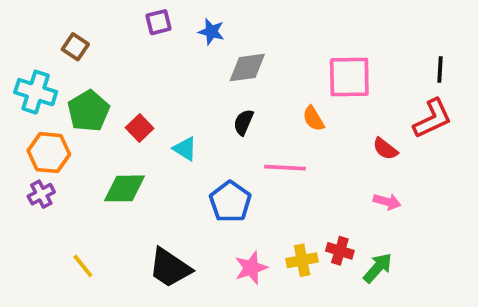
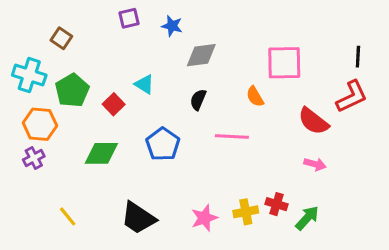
cyan triangle: (185, 149) -> (144, 84), moved
red semicircle: (385, 149) -> (313, 121), size x1.5
blue pentagon: (230, 202) -> (163, 144), moved

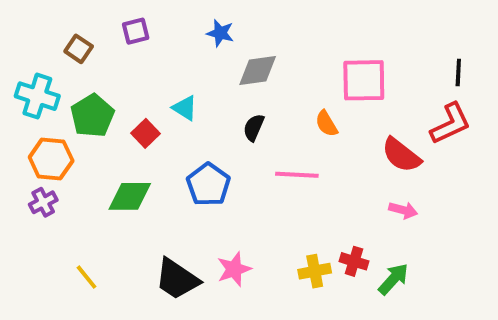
purple square: (129, 18) -> (136, 31), moved
pink star: (204, 218) -> (234, 269), moved

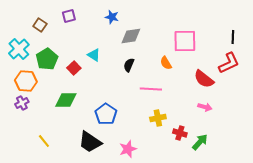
cyan cross: (37, 96) -> (19, 49), turned 30
blue pentagon: (208, 185) -> (106, 114), moved
pink star: (234, 269) -> (128, 149), moved
yellow cross: (315, 271) -> (158, 118), moved

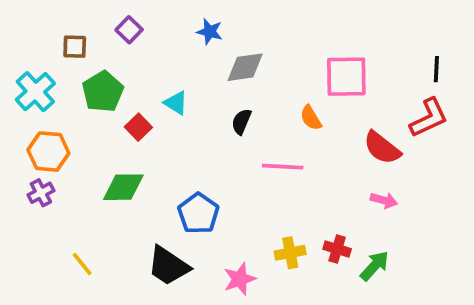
purple square: (69, 16) -> (129, 30), turned -32
brown square: (40, 25) -> (75, 47), turned -32
green pentagon: (47, 59) -> (103, 92), moved
yellow cross: (158, 118) -> (290, 253), moved

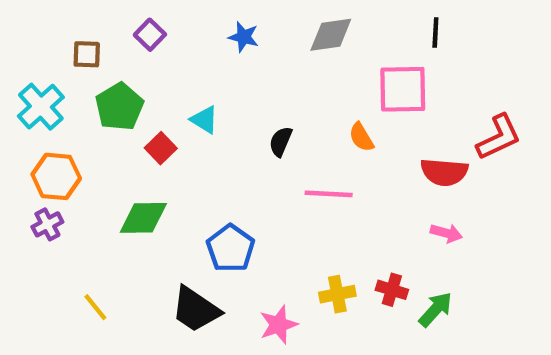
gray diamond: (245, 67) -> (331, 35), moved
black line: (436, 69) -> (435, 33), moved
red semicircle: (382, 148) -> (444, 172), turned -33

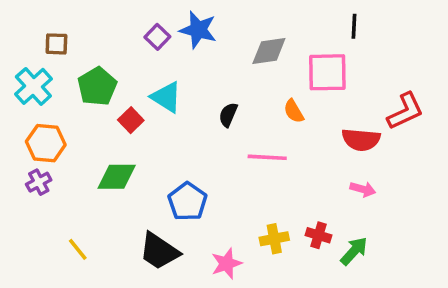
purple square: (150, 35) -> (157, 37), moved
gray diamond: (331, 35) -> (269, 51), moved
blue star: (244, 37) -> (198, 30), size x1.5
brown square: (87, 54) -> (56, 44), moved
cyan triangle: (204, 120) -> (166, 97), size x1.4

